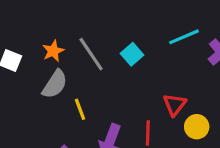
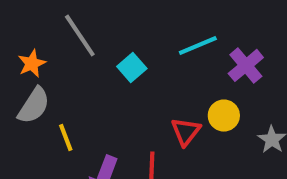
gray line: (91, 54) -> (80, 35), moved
yellow circle: (197, 127) -> (224, 116), moved

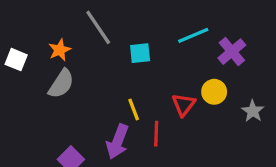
cyan square: (132, 67) -> (140, 53), turned 35
yellow line: (66, 138) -> (134, 109), moved

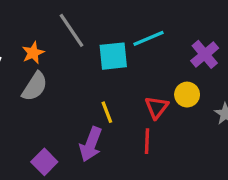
cyan line: (193, 35) -> (149, 38), moved
cyan square: (140, 53) -> (113, 56), size x1.4
red line: (156, 134) -> (147, 141), moved

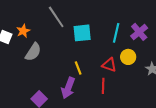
cyan line: (149, 38) -> (116, 33), moved, turned -54
orange star: (33, 53) -> (23, 31), moved
red triangle: (157, 107) -> (109, 65), turned -49

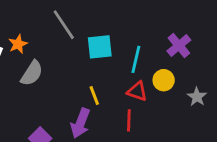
cyan line: (116, 33) -> (136, 59), moved

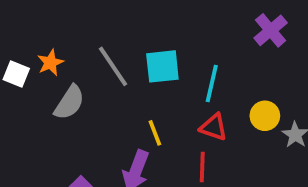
gray line: (64, 25) -> (113, 66), moved
purple cross: (179, 45) -> (271, 30), moved
yellow circle: (164, 80) -> (265, 116), moved

